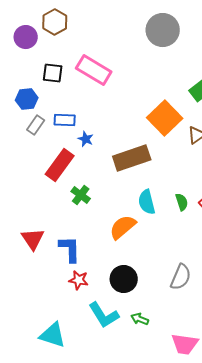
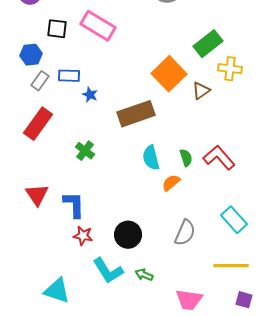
red rectangle: (60, 165) -> (38, 124), moved
orange semicircle: (123, 227) -> (171, 183), moved, size x0.7

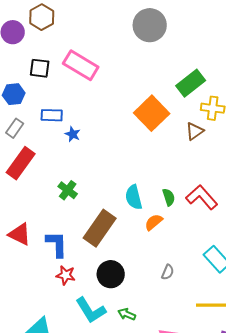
gray rectangle: (40, 81) -> (15, 128), moved
brown triangle: (201, 91) -> (195, 131), moved
brown rectangle: (136, 114) -> (100, 228), moved, turned -36
red triangle: (37, 195) -> (20, 234), turned -30
gray semicircle: (185, 233) -> (168, 272), size x0.6

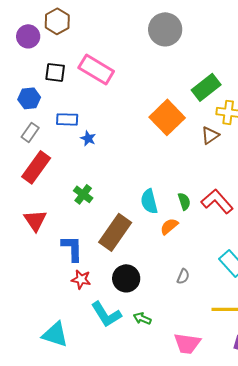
red triangle: (20, 234) -> (35, 220), moved, turned 30

